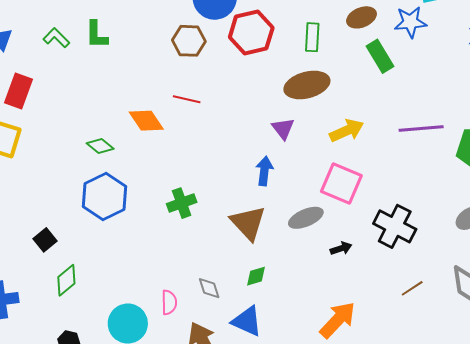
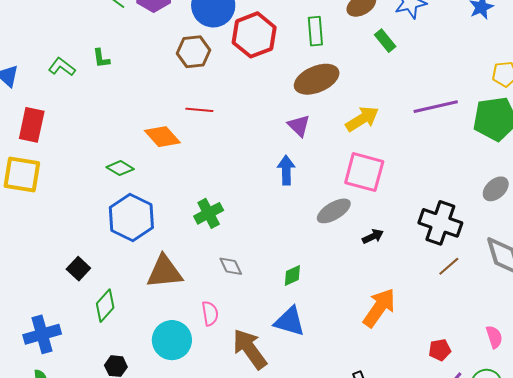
green L-shape: (96, 35) -> (101, 58), size x0.7
green rectangle: (380, 56) -> (385, 41), size x0.7
brown triangle: (248, 223) -> (164, 272), moved, turned -45
black cross: (395, 226) -> (440, 223), moved
gray diamond: (209, 288) -> (231, 266), moved

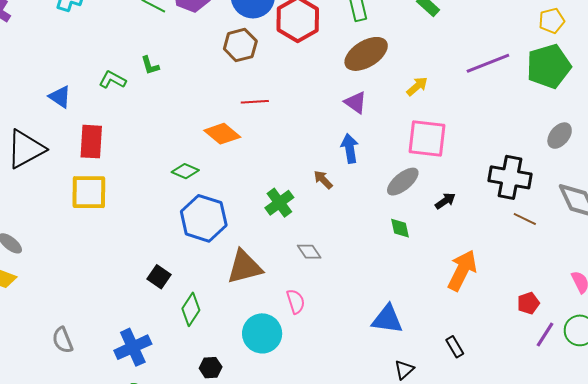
yellow arrow: (362, 119) -> (417, 86), size x0.7
brown line: (449, 266) -> (525, 219), turned 75
green diamond: (292, 275) -> (400, 228), moved, turned -70
blue triangle: (290, 321) -> (387, 319), moved
brown arrow: (250, 349) -> (323, 180), moved, size x0.5

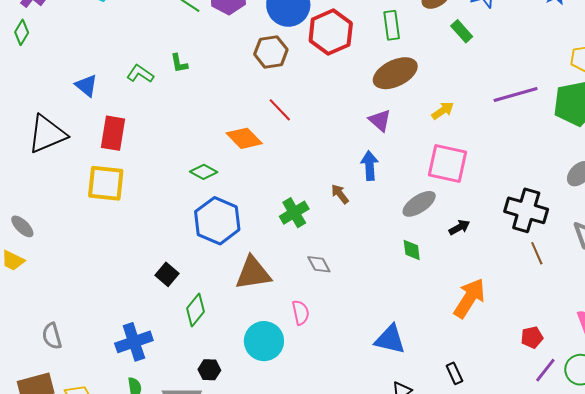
red line: (255, 102) -> (280, 110), turned 44
brown line: (525, 219) -> (537, 253), turned 35
gray semicircle: (63, 340) -> (52, 336), moved

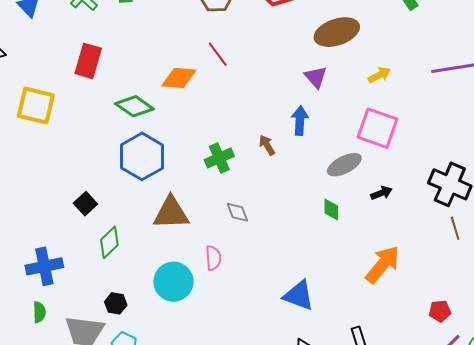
red rectangle: (113, 133) -> (88, 61), moved
orange diamond: (244, 138) -> (179, 78), turned -48
green diamond: (204, 172) -> (134, 106), size x1.4

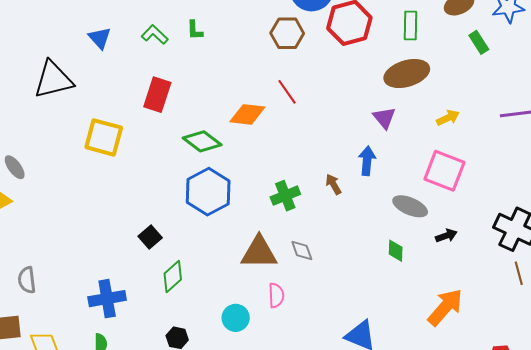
gray ellipse: (344, 165) -> (410, 206), turned 48
brown triangle: (171, 213) -> (259, 252), moved
cyan circle: (173, 282) -> (236, 318), size x0.7

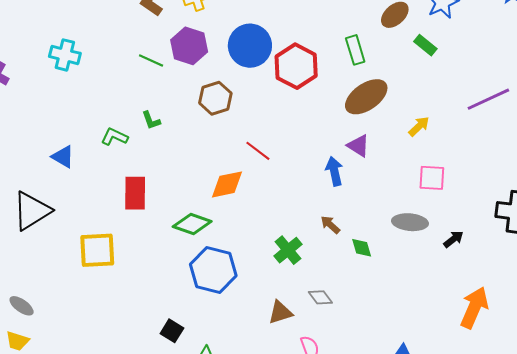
brown hexagon: (287, 33) -> (215, 98), moved
blue arrow: (367, 161) -> (334, 171), moved
pink square: (444, 171) -> (432, 178), size x0.7
green diamond: (396, 251) -> (362, 248), moved
brown triangle: (259, 252) -> (280, 312), size x0.7

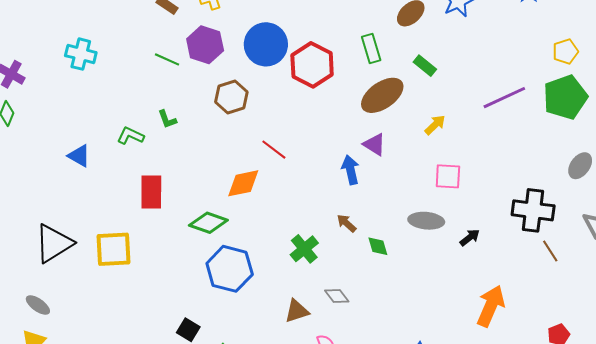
green rectangle: (425, 45) -> (425, 66), moved
black triangle: (32, 211) -> (54, 243), moved

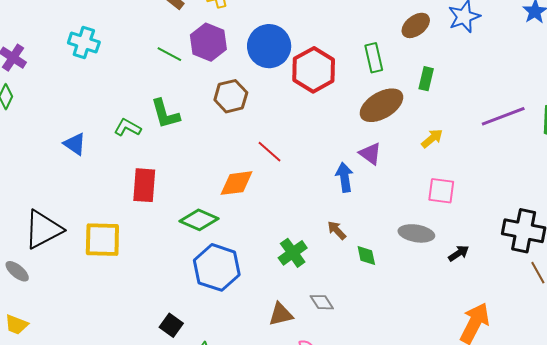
green rectangle: (425, 66) -> (426, 79), turned 60
green L-shape: (167, 119) -> (165, 114), size x1.6
gray ellipse: (38, 305) -> (17, 271), moved

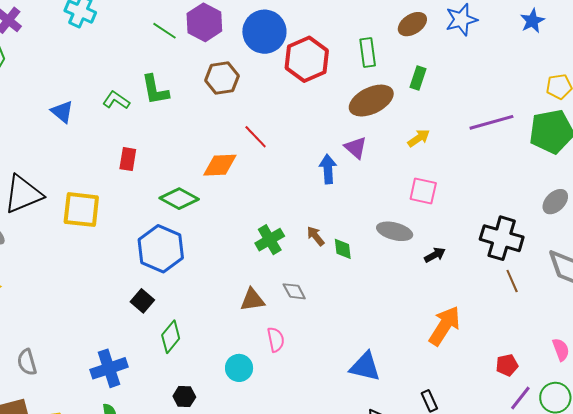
red rectangle: (144, 185) -> (128, 159), size x0.7
brown arrow: (337, 230) -> (316, 236), moved
blue hexagon: (217, 267) -> (161, 249), moved

